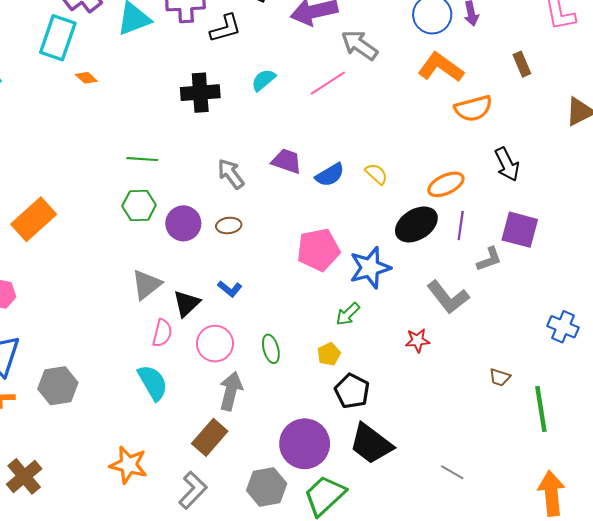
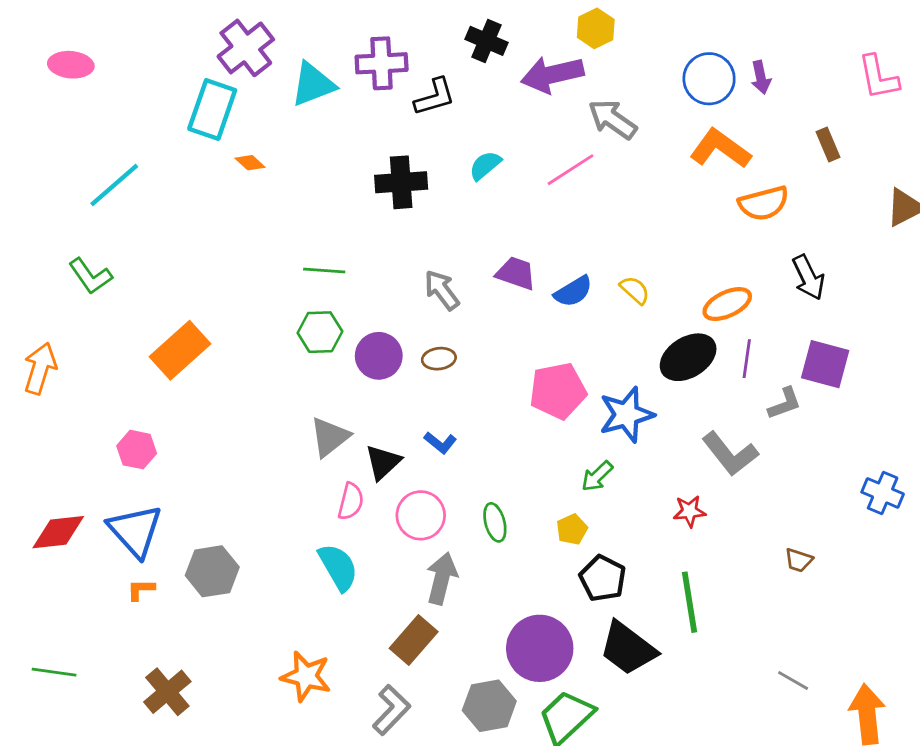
green line: (541, 409) -> (689, 602), moved
gray line: (452, 472) -> (793, 681), moved

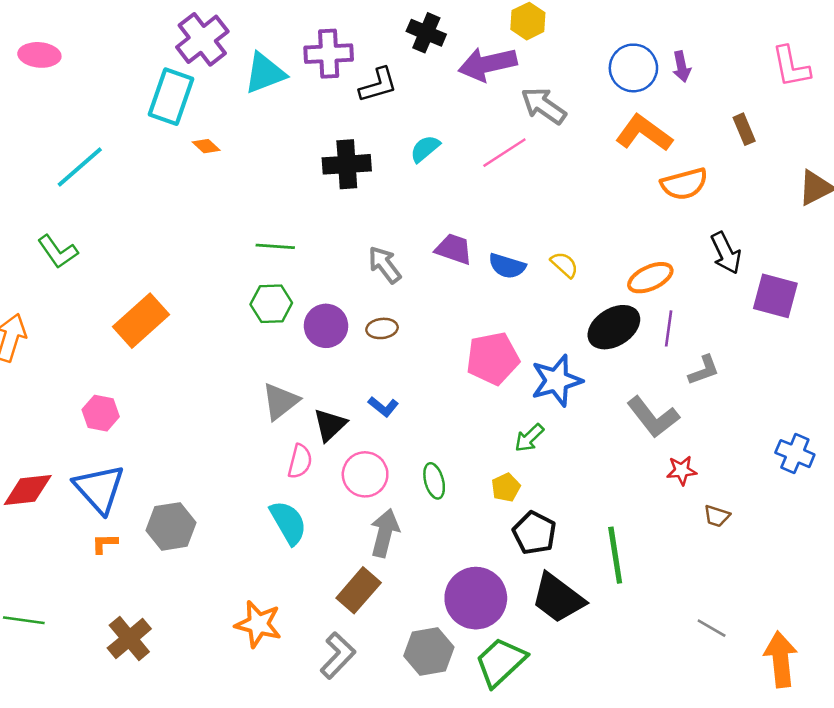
blue semicircle: (573, 291) -> (507, 266), turned 48
purple square: (825, 364) -> (775, 296), moved
red star: (689, 511) -> (682, 470), moved

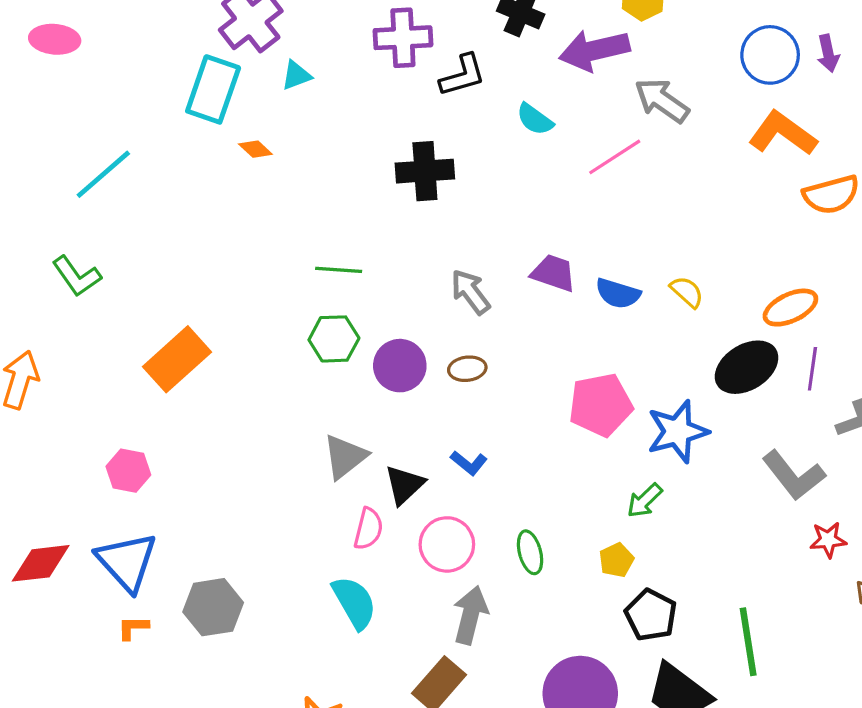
cyan triangle: (265, 73) -> (296, 75), moved, size x0.6
cyan semicircle: (425, 149) -> (535, 119), moved, turned -104

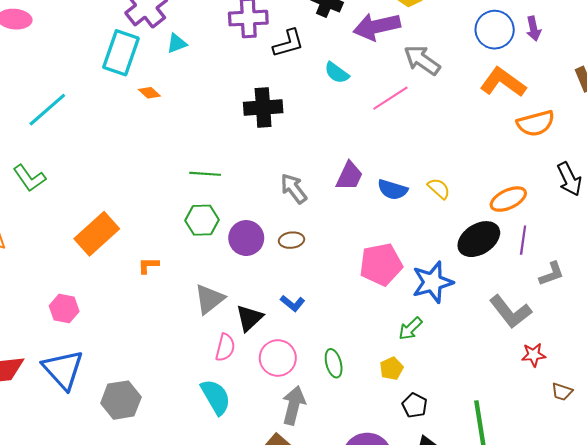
purple trapezoid: (554, 273) -> (349, 176), turned 96
black pentagon: (651, 615) -> (415, 405), size x0.7
orange L-shape: (133, 628) -> (148, 265), moved

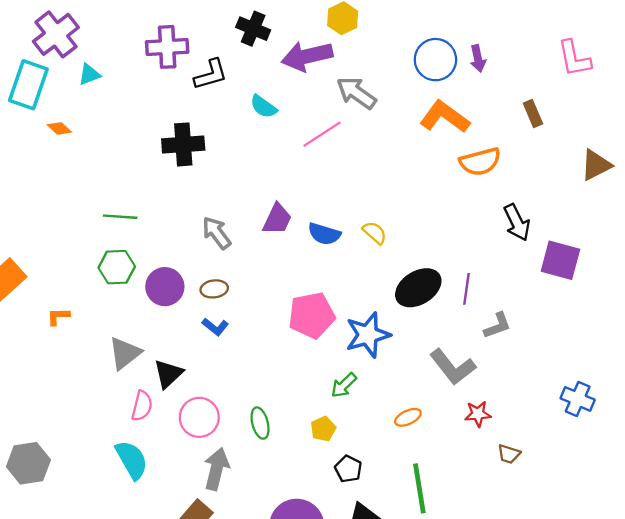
orange ellipse: (508, 199) -> (408, 417), moved, size x0.7
blue L-shape: (293, 303) -> (215, 327), moved

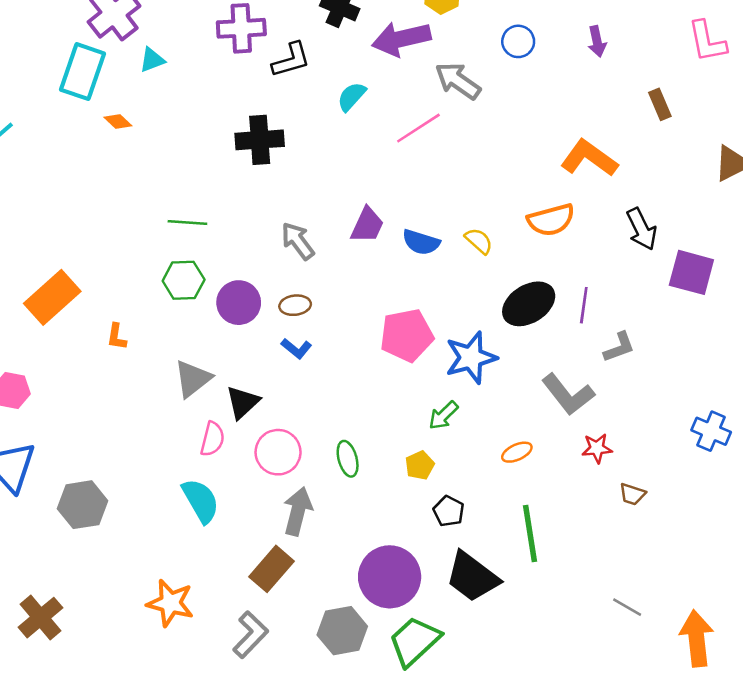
blue circle: (435, 60) -> (518, 41), moved, size x0.7
cyan semicircle: (263, 107) -> (352, 97), turned 96
orange L-shape: (445, 117) -> (589, 158), moved
orange semicircle: (480, 162) -> (551, 220), moved
orange L-shape: (58, 316) -> (117, 337), turned -80

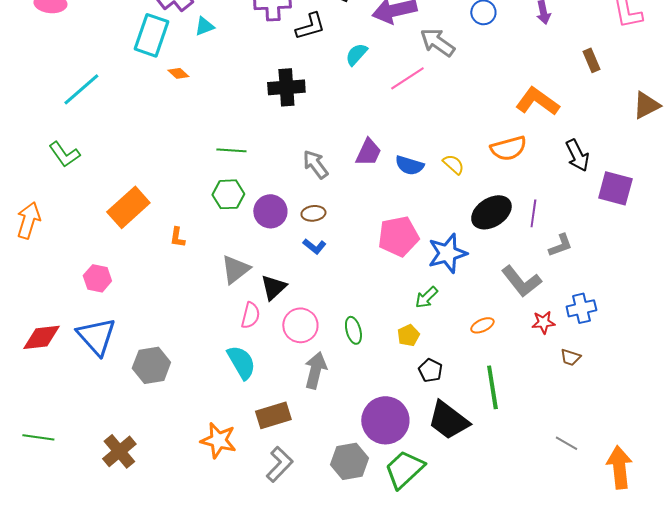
blue cross: (711, 431) -> (581, 308), moved, turned -36
brown rectangle: (271, 569) -> (273, 415), moved, turned 32

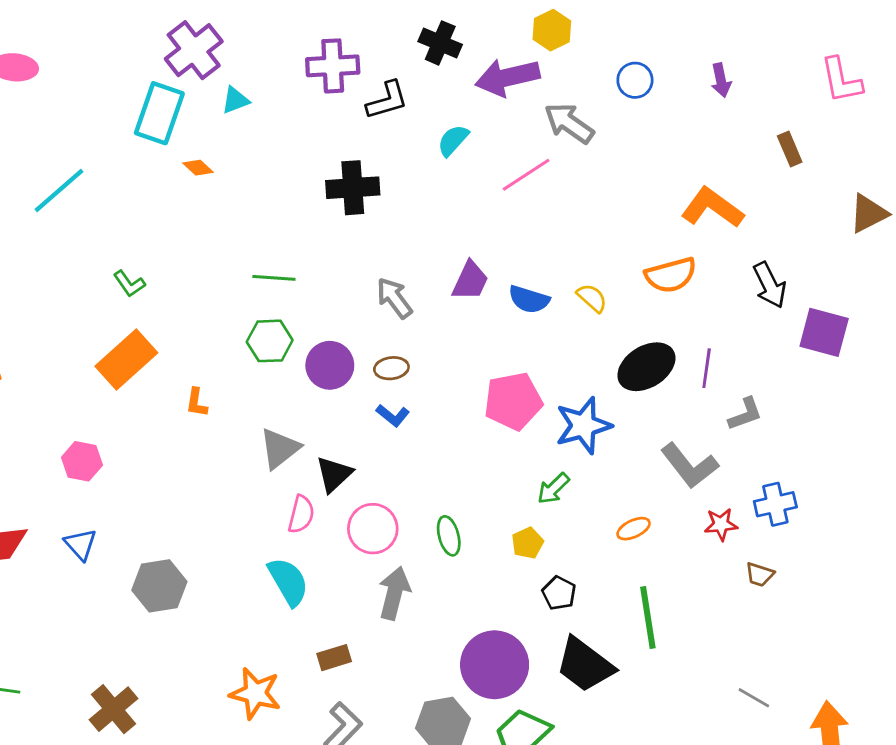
green L-shape: (64, 154) -> (129, 284), moved, size x0.7
blue triangle: (96, 336) -> (81, 544), size x0.6
brown rectangle: (273, 415) -> (334, 658), size x0.7

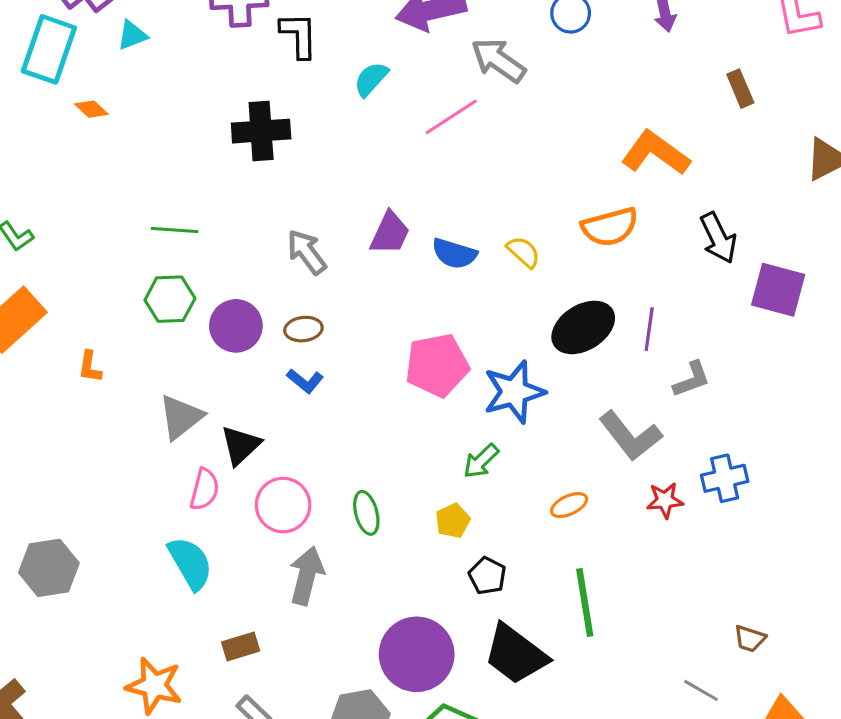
black L-shape: (387, 100) -> (299, 35), turned -75
brown trapezoid: (760, 574) -> (750, 639), moved

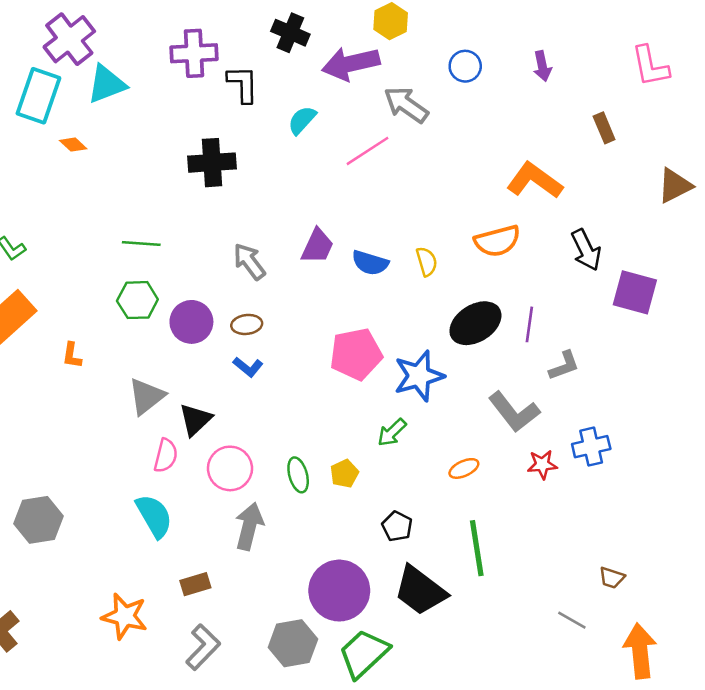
cyan triangle: (132, 35) -> (107, 84), size x1.6
yellow semicircle: (523, 252) -> (427, 262), turned 32
yellow pentagon: (453, 521) -> (344, 474), moved

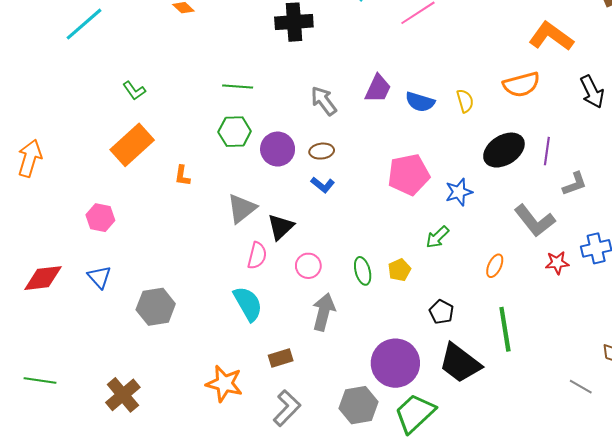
blue star: (419, 376) -> (459, 192), size x0.7
pink circle: (230, 468) -> (308, 266), size x0.7
orange ellipse: (464, 468) -> (495, 266), turned -40

